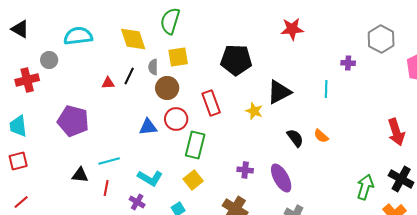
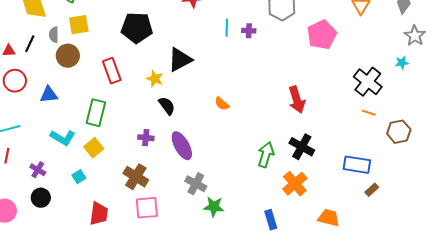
cyan line: (326, 89) -> (227, 28), moved
red circle: (176, 119) -> (15, 81), moved
black semicircle: (295, 138) -> (167, 106), moved
cyan L-shape: (150, 178) -> (63, 138), moved

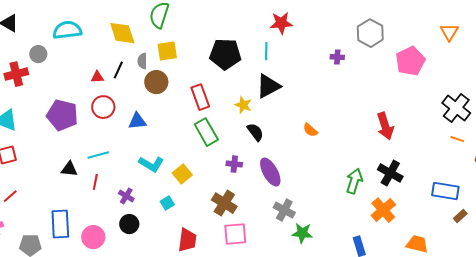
cyan line: (227, 28) -> (266, 51), moved
green rectangle: (96, 113) -> (206, 132), moved, turned -44

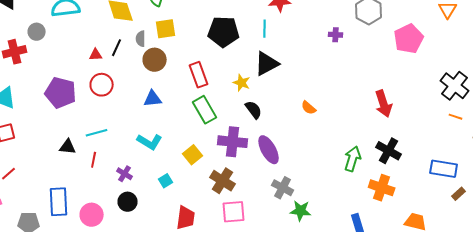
blue triangle: (137, 121) -> (153, 99), moved
purple cross: (234, 164) -> (233, 142), size x1.8
yellow square: (182, 174) -> (193, 155), moved
orange cross: (383, 210) -> (382, 188), turned -30

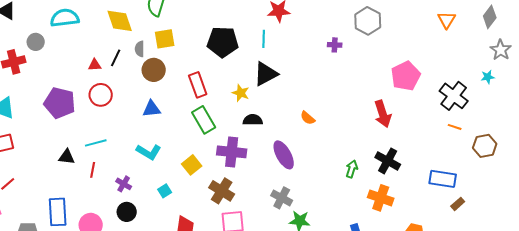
pink pentagon: (409, 39) -> (406, 76), moved
black semicircle: (254, 110) -> (253, 120), turned -54
purple ellipse: (269, 150) -> (284, 155), moved
green arrow: (353, 159) -> (352, 169), size x0.7

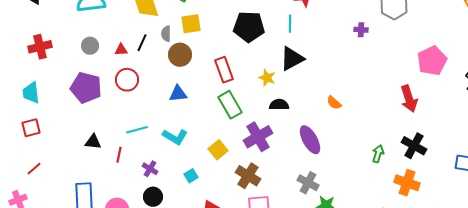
gray circle: (36, 42) -> (90, 46), moved
cyan line: (96, 143) -> (137, 130), moved
purple cross: (232, 152) -> (258, 137), turned -36

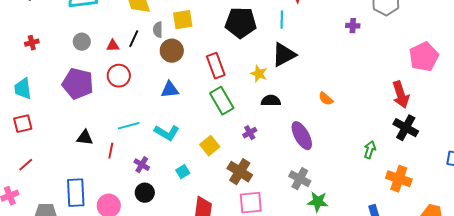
red cross: (40, 47) -> (32, 43), size x0.6
purple cross: (258, 137) -> (250, 133), size x0.5
black cross: (414, 146) -> (406, 128), moved

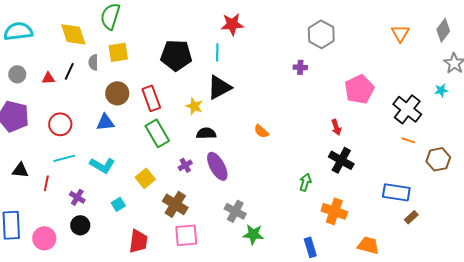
purple cross: (353, 26) -> (300, 67), moved
brown circle: (172, 51) -> (117, 93), moved
red circle: (119, 76) -> (60, 124), moved
red arrow: (401, 95) -> (336, 127), size x0.6
purple ellipse: (302, 136) -> (217, 166), moved

